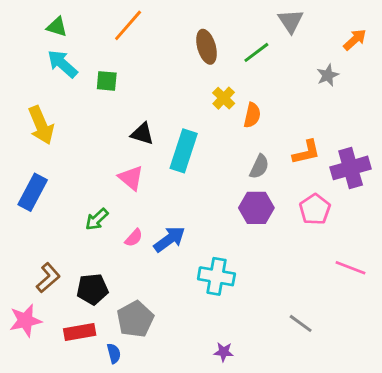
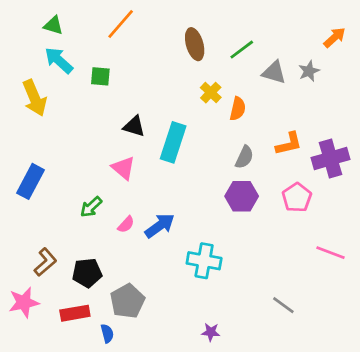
gray triangle: (291, 21) -> (274, 72), moved, turned -40
yellow arrow: (41, 125) -> (35, 98), moved

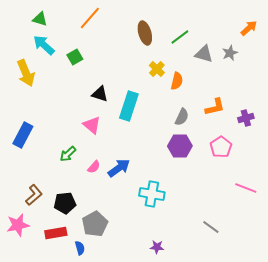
green square: (100, 76) -> (75, 57), turned -35
purple cross: (330, 159) -> (246, 118), size x0.6

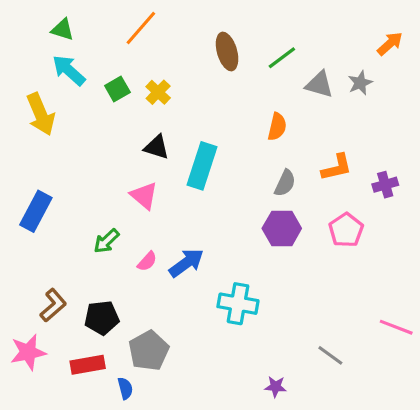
yellow cross: (157, 69) -> (158, 92), moved
pink line: (246, 188) -> (396, 327), moved
purple star: (157, 247) -> (276, 387), moved

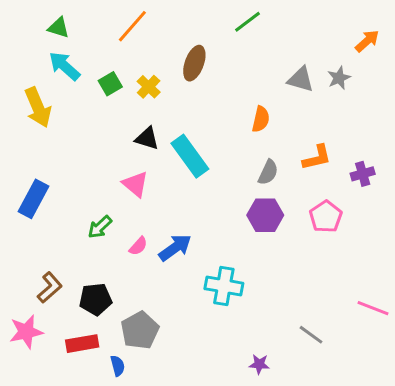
brown ellipse: (227, 52) -> (194, 63), moved, turned 36
green line: (282, 58) -> (247, 22), moved
cyan rectangle: (202, 166) -> (190, 156), turned -54

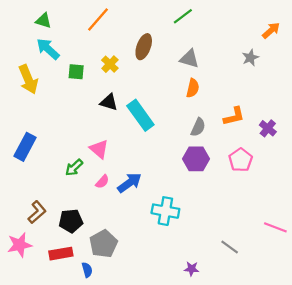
gray triangle: (301, 79) -> (189, 59), moved
green square: (110, 84) -> (76, 72), moved, turned 35
purple cross: (363, 174) -> (268, 128), turned -35
pink triangle: (135, 184) -> (99, 149), moved

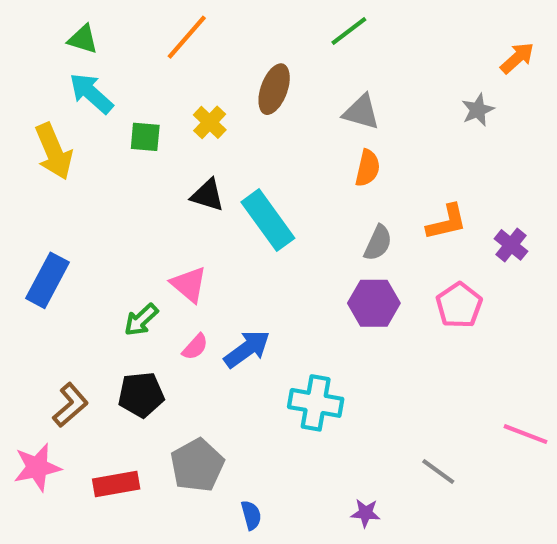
black pentagon: (71, 221) -> (141, 395), moved
blue semicircle: (87, 270) -> (251, 515), moved

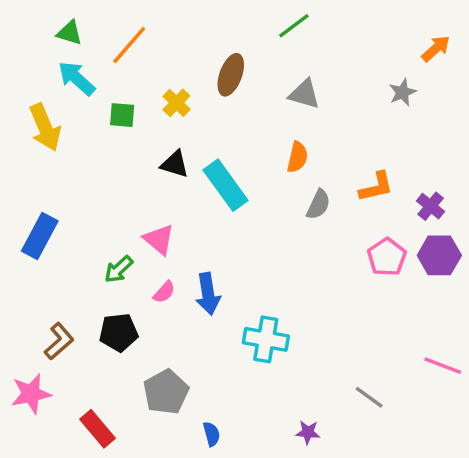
orange line: (187, 37) -> (129, 45), moved
orange semicircle: (368, 168) -> (297, 157), moved
purple hexagon: (374, 303) -> (439, 255), moved
blue arrow: (247, 349) -> (208, 294), turned 117
red rectangle: (116, 484) -> (98, 429), moved, turned 60

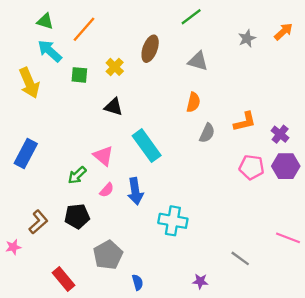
gray star: (403, 92) -> (247, 38), moved
cyan rectangle: (226, 185) -> (147, 146), moved
pink pentagon: (387, 257) -> (252, 167), turned -30
pink star: (31, 394) -> (13, 247), moved, size x0.6

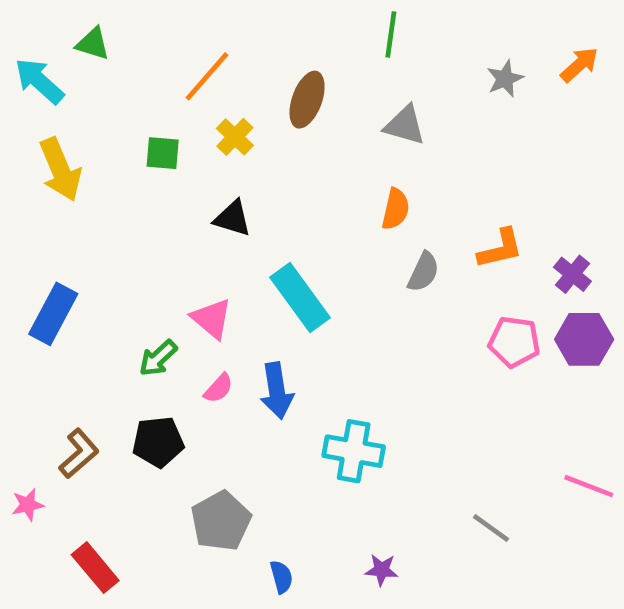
green line: (191, 17) -> (391, 34), turned -45
orange line: (84, 29) -> (207, 76), moved
cyan arrow: (50, 51) -> (39, 81), moved
red rectangle: (63, 279) -> (95, 568), moved
purple star: (200, 281) -> (382, 570), moved

